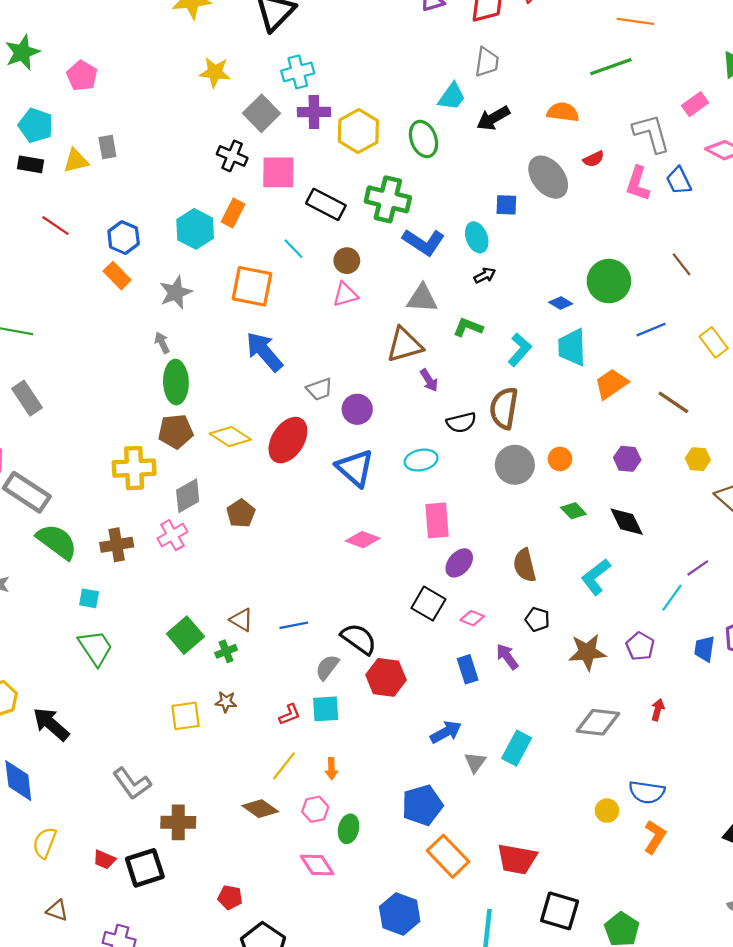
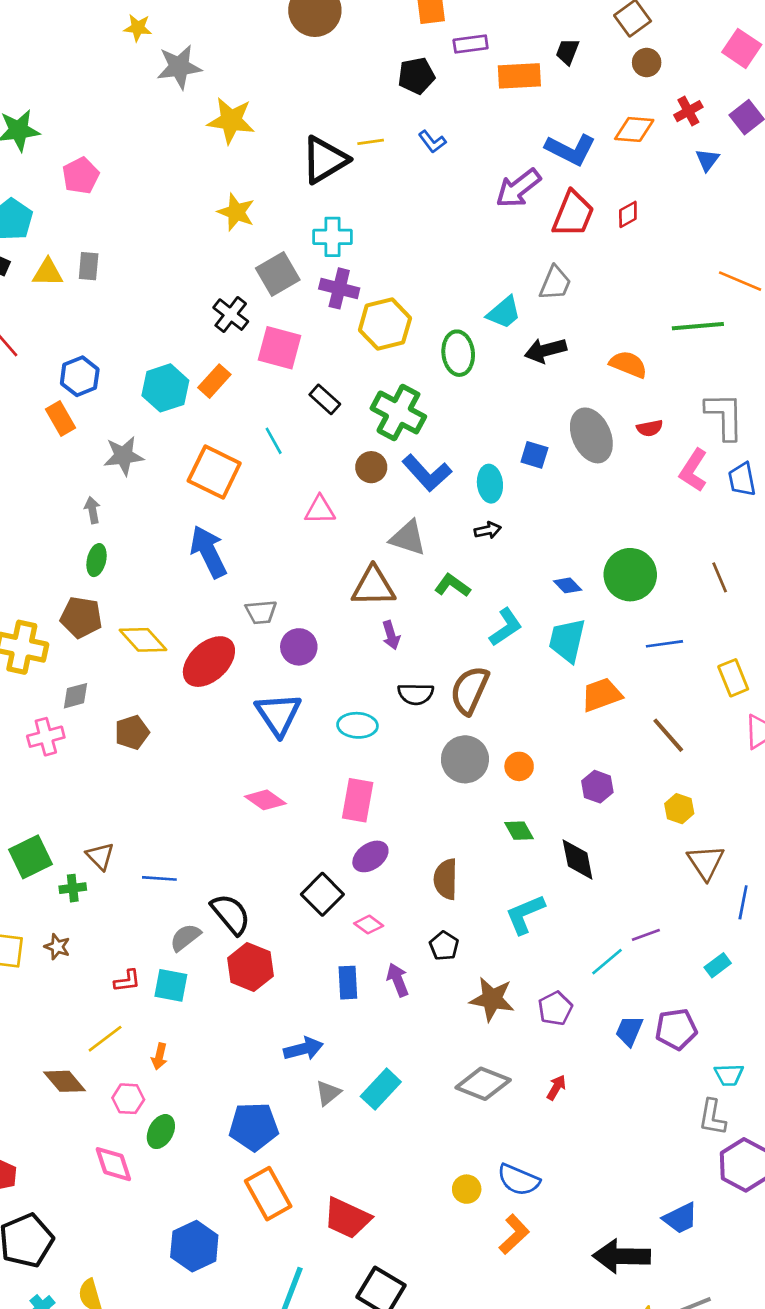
black rectangle: (326, 204) -> (325, 399), size x0.7
brown circle: (347, 261) -> (371, 467), moved
green ellipse: (176, 382) -> (97, 560), size x0.6
gray diamond: (188, 496) -> (76, 696), size x0.7

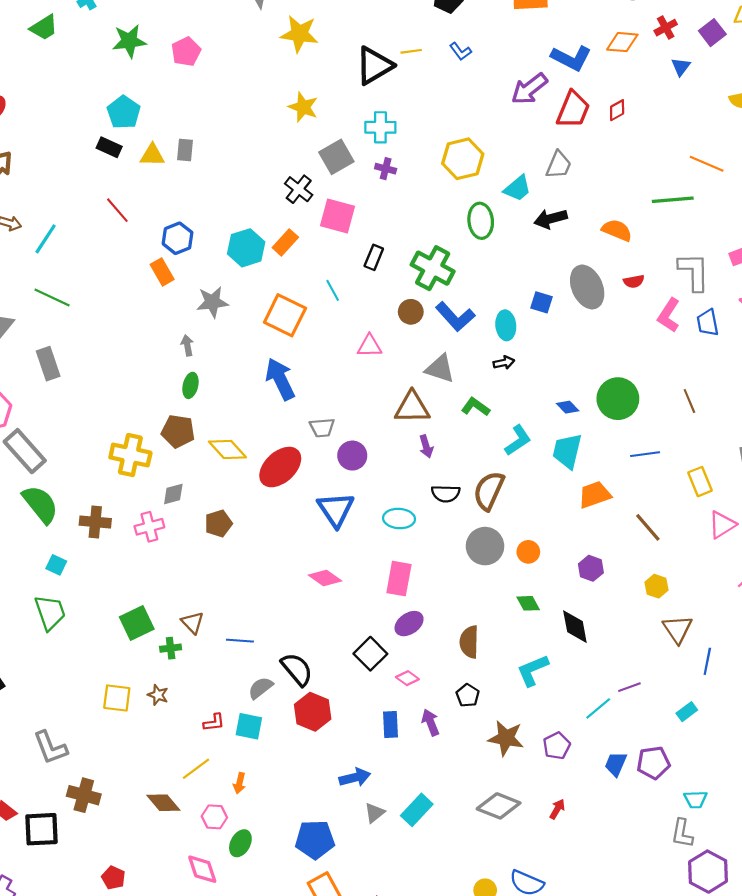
pink pentagon: (81, 176) -> (186, 52), moved
purple cross: (339, 288) -> (386, 169), size x0.7
yellow hexagon: (385, 324) -> (463, 159), moved
black rectangle: (325, 399) -> (374, 257), turned 70

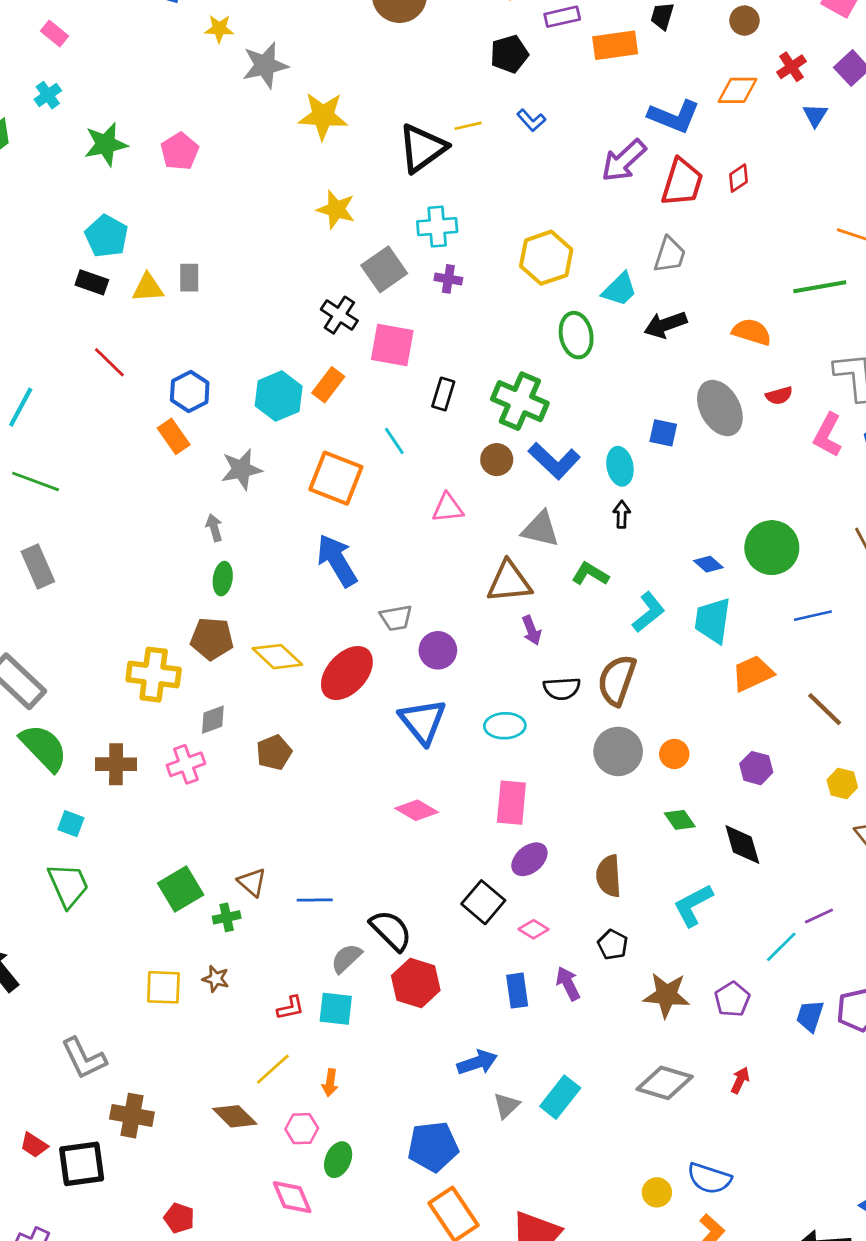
black arrow: (504, 363) -> (622, 514), turned -72

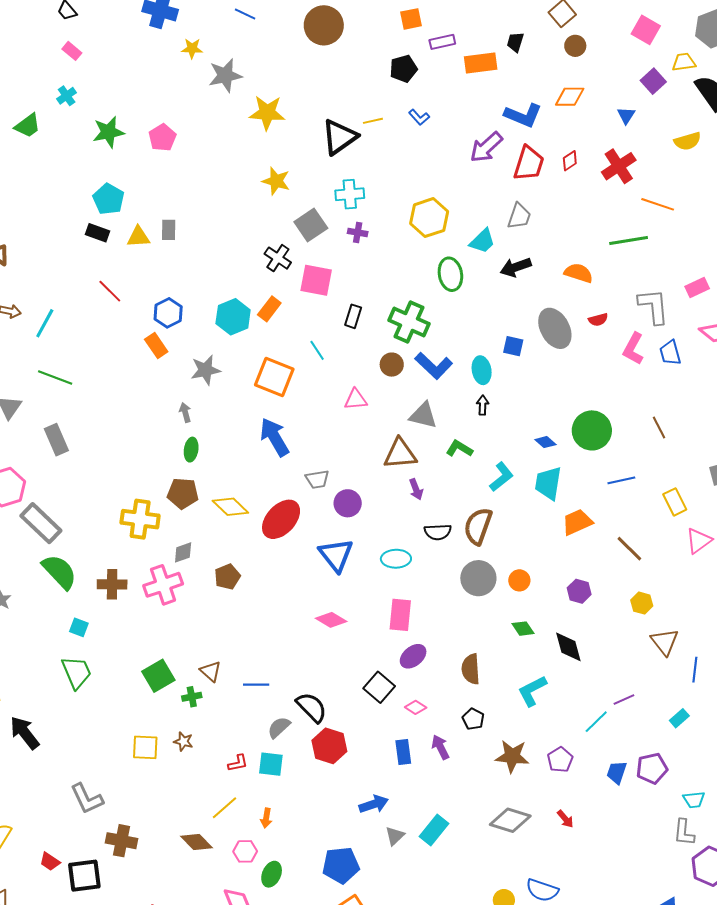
red cross: (792, 67) -> (619, 166), moved, size x1.6
pink cross: (186, 764) -> (163, 585), size x1.4
red arrow: (740, 1080) -> (565, 819), turned 114

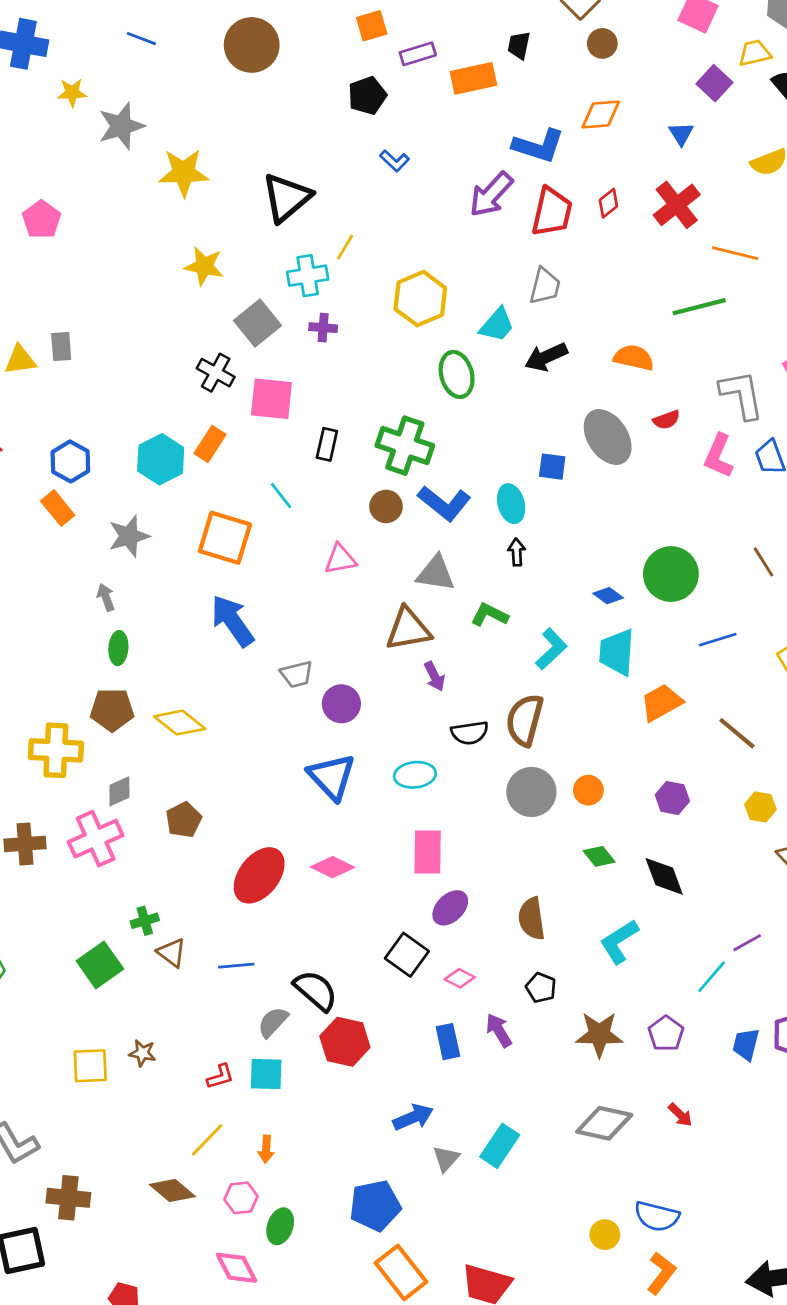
yellow line: (373, 121) -> (345, 247), moved, turned -42
red ellipse: (281, 519) -> (259, 875), moved
green cross: (192, 697) -> (145, 921), moved

